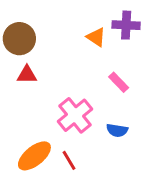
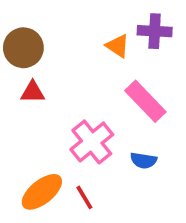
pink rectangle: (119, 82) -> (145, 101), size x1.6

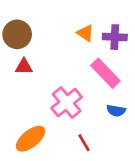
purple cross: (155, 31) -> (115, 37), moved
blue semicircle: (143, 160) -> (116, 111), moved
red line: (84, 197) -> (84, 143), moved

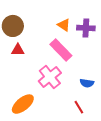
pink rectangle: (105, 73) -> (61, 50), moved
red line: (84, 143) -> (79, 107), moved

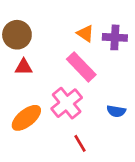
orange ellipse: (23, 104) -> (26, 118), moved
red line: (79, 107) -> (80, 143), moved

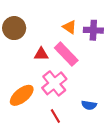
red triangle: (24, 67) -> (41, 54), moved
blue semicircle: (116, 111) -> (89, 105), moved
red line: (80, 143) -> (55, 116), moved

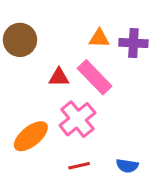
orange triangle: (69, 27) -> (99, 38), turned -32
blue semicircle: (89, 105) -> (127, 166), moved
red line: (55, 116) -> (79, 166), turned -72

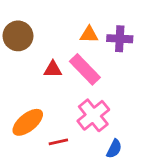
pink cross: (77, 119) -> (93, 115), moved
red line: (79, 166) -> (58, 142), moved
blue semicircle: (127, 166) -> (114, 149), turned -72

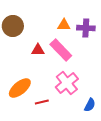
blue semicircle: (114, 149) -> (90, 105), moved

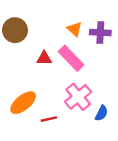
orange triangle: (64, 25) -> (75, 29), turned 40
blue semicircle: (90, 105) -> (101, 113), moved

